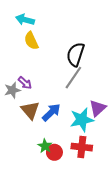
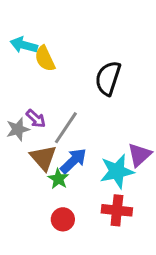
cyan arrow: (25, 20) -> (24, 45), moved
gray line: (73, 78) -> (66, 128), moved
green star: (45, 146) -> (58, 179), moved
red circle: (54, 152) -> (63, 219), moved

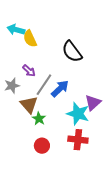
black semicircle: (108, 78) -> (72, 52), turned -55
purple arrow: (36, 119) -> (29, 71), moved
blue arrow: (73, 161) -> (60, 89), moved
cyan star: (117, 171) -> (78, 114), turned 30

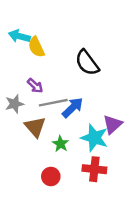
gray line: (44, 85) -> (53, 103), turned 45
green star: (39, 119) -> (60, 144), moved

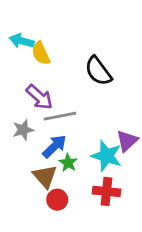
purple arrow: (35, 86) -> (39, 97), size x1.5
gray star: (15, 104) -> (23, 130), moved
blue arrow: (73, 108) -> (54, 146), moved
brown triangle: (35, 127) -> (45, 176), moved

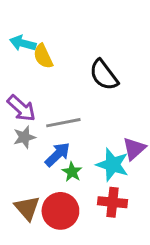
purple arrow: (39, 97) -> (21, 108), moved
brown triangle: (45, 176) -> (27, 208), moved
red circle: (57, 200) -> (60, 211), size x1.6

